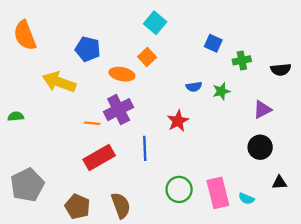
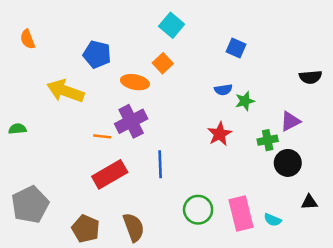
orange semicircle: (25, 35) -> (28, 39), size x0.6
green cross: (242, 60) -> (268, 140), moved
blue semicircle: (194, 87) -> (223, 90), moved
red star: (178, 121) -> (220, 134), moved

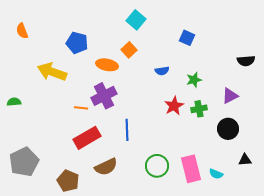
blue semicircle: (223, 90) -> (162, 71), moved
green cross: (268, 140) -> (199, 109), moved
brown semicircle: (134, 227) -> (106, 167), moved, turned 85

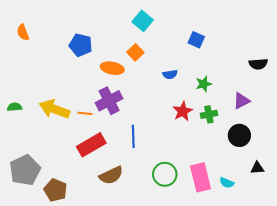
yellow arrow: (52, 72) -> (54, 109), moved
brown pentagon: (68, 181) -> (55, 190), moved

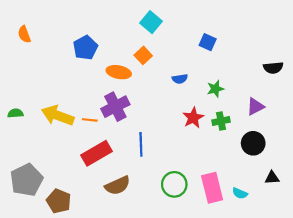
blue pentagon: (81, 45) -> (85, 48), turned 30

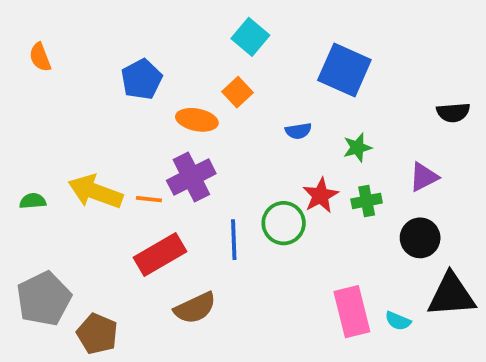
blue square: (208, 42) -> (344, 70), size x1.8
green semicircle: (15, 113) -> (33, 201), moved
black triangle: (272, 178) -> (451, 295), size x2.0
green circle: (174, 184) -> (284, 223), moved

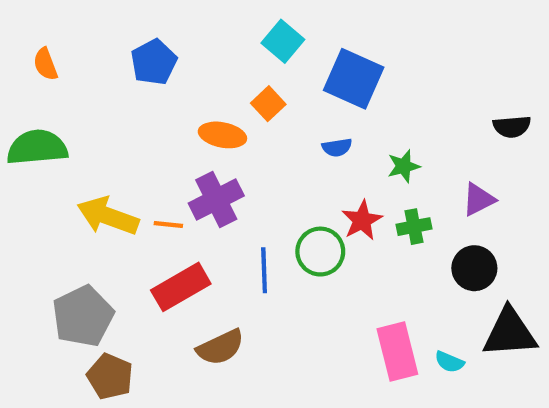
blue square: (344, 70) -> (354, 79), moved
blue pentagon: (142, 79) -> (154, 62), moved
green semicircle: (33, 201) -> (37, 147), moved, size x2.0
gray pentagon: (44, 299) -> (83, 316), moved

